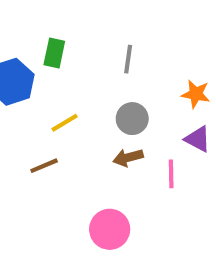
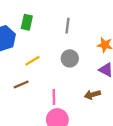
brown arrow: (128, 158) -> (92, 95), moved
pink line: (171, 174) -> (54, 97), moved

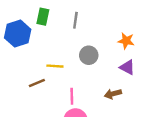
gray line: (68, 26) -> (75, 20), moved
yellow line: (32, 61) -> (55, 66), moved, turned 35

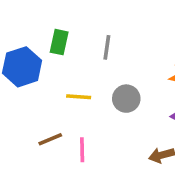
yellow line: (55, 66) -> (79, 97), moved
pink line: (72, 96) -> (82, 150), moved

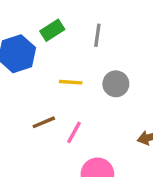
green rectangle: (59, 42) -> (52, 30), turned 45
pink line: (82, 150) -> (74, 132), turned 30

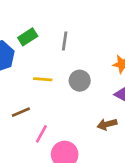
pink line: (74, 132) -> (41, 134), moved

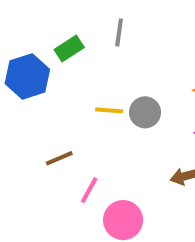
gray line: (65, 41) -> (119, 33), moved
yellow line: (43, 79) -> (109, 110), moved

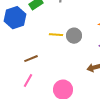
pink line: (89, 190) -> (28, 81), moved

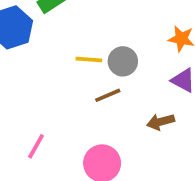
brown line: (31, 59) -> (108, 95), moved

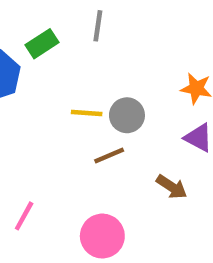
brown arrow: (161, 122) -> (172, 187), turned -132

